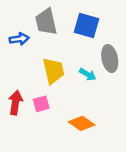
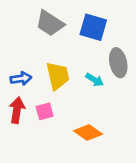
gray trapezoid: (46, 22) -> (50, 23), turned -44
blue arrow: (19, 39) -> (21, 79), moved

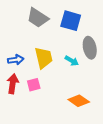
orange diamond: (88, 132) -> (79, 101), moved

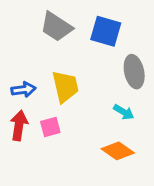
cyan arrow: (72, 61) -> (124, 112), moved

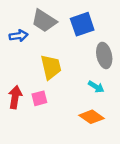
blue square: (106, 31) -> (82, 24), turned -35
blue arrow: (23, 90) -> (19, 36), moved

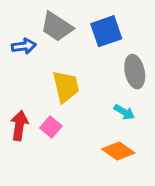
pink square: (39, 98) -> (51, 127), turned -35

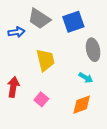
pink square: (51, 127) -> (41, 99), moved
orange diamond: (118, 151) -> (82, 105), turned -55

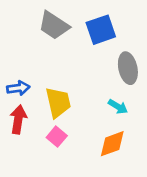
blue arrow: (16, 32) -> (18, 88), moved
yellow trapezoid: (45, 60) -> (58, 102), moved

